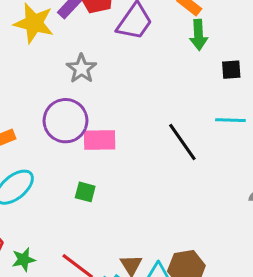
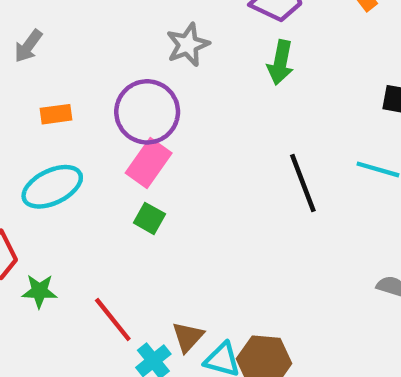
green arrow: (199, 35) -> (280, 62), moved
pink rectangle: (100, 140) -> (149, 163), moved, turned -68

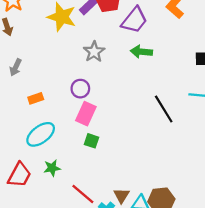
green arrow: (280, 62) -> (141, 52), turned 95
purple circle: (147, 112) -> (80, 89), size x0.6
green star: (39, 291) -> (52, 168), moved

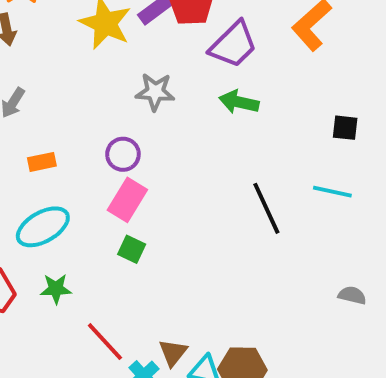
gray star: (94, 52) -> (155, 92), turned 30

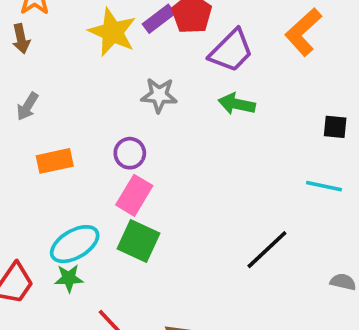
orange rectangle: (42, 162) -> (55, 161), size x1.4
black line: (266, 208) -> (267, 250), moved, turned 72
cyan ellipse: (43, 227) -> (75, 244), moved
green square: (132, 249) -> (138, 241), size x1.6

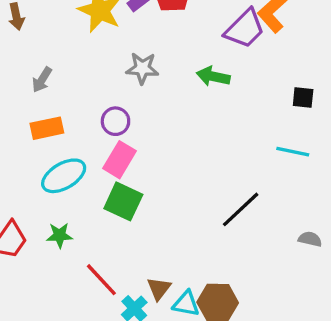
purple trapezoid: (231, 51) -> (245, 29), moved
gray arrow: (27, 106) -> (42, 80), moved
cyan ellipse: (75, 244) -> (64, 176), moved

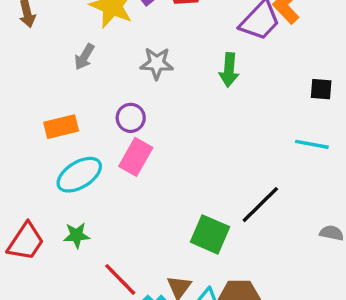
green arrow: (213, 76) -> (229, 70), turned -96
gray arrow: (42, 80) -> (84, 57), moved
green square: (123, 201) -> (210, 234), moved

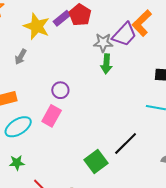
gray star: (157, 63) -> (103, 43), moved
purple circle: (131, 118) -> (60, 90), moved
green square: (210, 234) -> (96, 161), turned 30

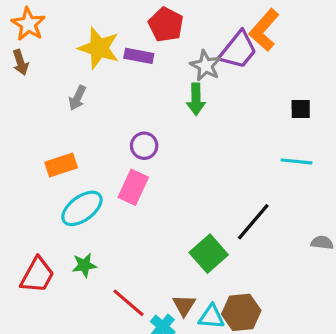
purple rectangle: (62, 18) -> (139, 56), moved, turned 54
gray star: (103, 43) -> (206, 66), turned 30
green arrow: (106, 64) -> (196, 99), moved

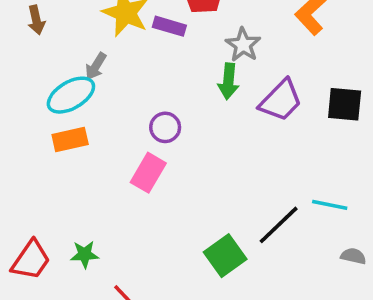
purple trapezoid: (238, 50) -> (281, 100), moved
black square: (301, 109) -> (345, 104), size x1.5
cyan line: (297, 161) -> (330, 205), moved
cyan ellipse: (82, 208) -> (71, 95), moved

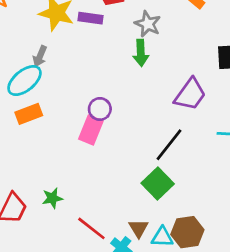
purple trapezoid: (281, 100) -> (190, 94), moved
purple circle: (165, 127) -> (100, 109), moved
black line: (279, 225) -> (169, 145), moved

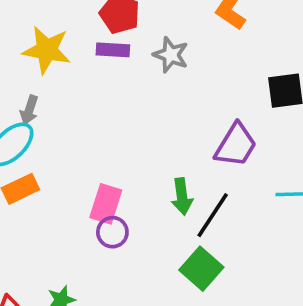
purple rectangle: (91, 18) -> (113, 50), moved
green arrow: (141, 53) -> (182, 196), moved
purple circle: (100, 109) -> (112, 232), moved

